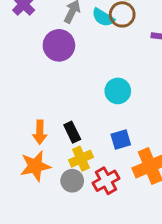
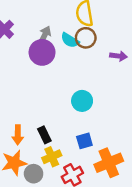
purple circle: (59, 45) -> (42, 52), moved
gray circle: (72, 181) -> (34, 174), moved

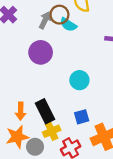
brown circle: (86, 38) -> (59, 15), moved
purple circle: (42, 52) -> (41, 52), moved
black rectangle: (44, 135) -> (45, 111), size x1.5

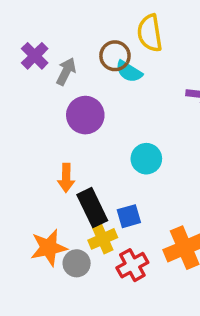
gray arrow: (45, 20) -> (66, 71), moved
orange arrow: (21, 111) -> (66, 178), moved
blue square: (82, 117) -> (129, 216), moved

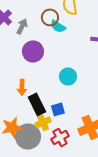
gray circle: (77, 263) -> (28, 136), size x1.6

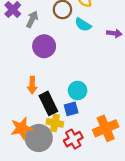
cyan semicircle: (58, 26) -> (83, 25), moved
cyan circle: (68, 76) -> (78, 90), moved
yellow cross: (43, 122) -> (55, 123), turned 35

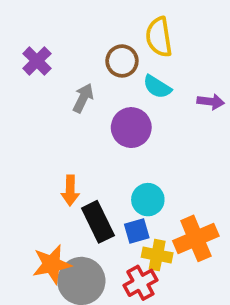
gray arrow: (32, 19) -> (83, 98), moved
purple circle: (44, 46) -> (131, 128), moved
yellow cross: (55, 123) -> (157, 255), moved
orange cross: (106, 128) -> (196, 238), moved

